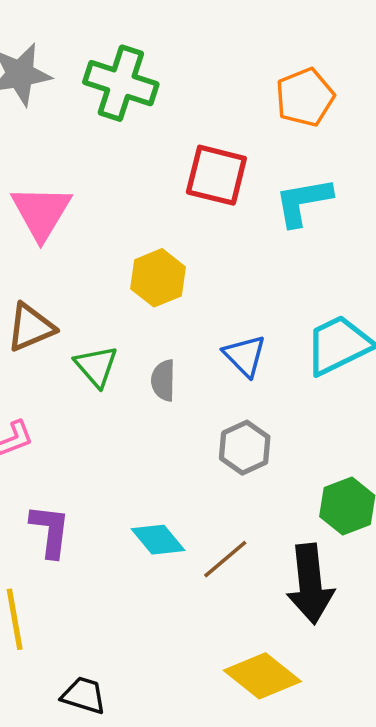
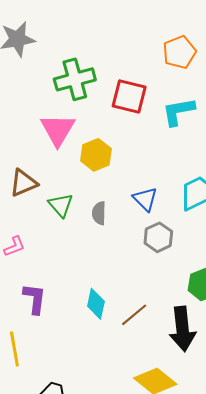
green cross: (121, 83) -> (75, 79), moved, turned -33
pink triangle: (41, 212) -> (58, 130), moved
gray hexagon: (245, 448) -> (158, 237), moved
cyan diamond: (158, 540) -> (96, 304), turned 52

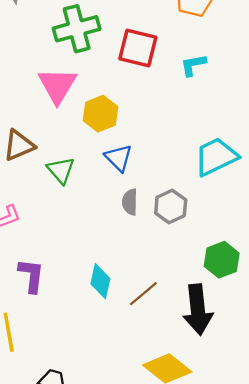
cyan L-shape: (178, 112) -> (193, 65), size x0.7
blue triangle: (145, 199) -> (119, 158), moved
gray semicircle: (99, 213) -> (130, 202), moved

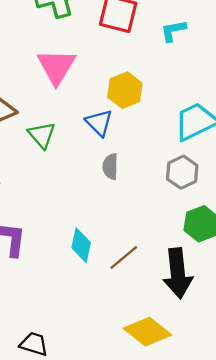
pink triangle: (57, 85) -> (56, 67), moved
yellow hexagon: (100, 114) -> (125, 90), moved
gray hexagon: (171, 207) -> (182, 172), moved

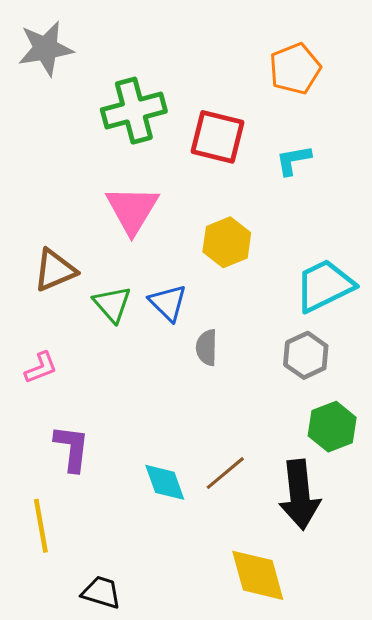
blue triangle: (99, 123) -> (168, 303), moved
cyan diamond: (81, 245) -> (165, 482), moved, turned -32
yellow diamond: (147, 332) -> (258, 575), turned 36

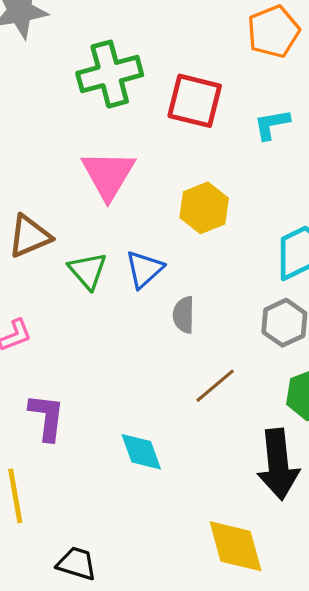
blue triangle: (168, 303) -> (144, 269), turned 33
brown line: (225, 473) -> (215, 386), moved

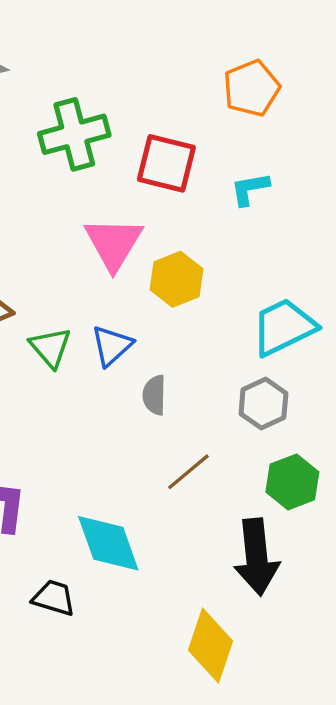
pink triangle: (108, 175) -> (113, 243), moved
cyan diamond: (141, 452) -> (108, 543), size x1.4
yellow diamond: (236, 546) -> (211, 646), turned 34
black trapezoid: (77, 563) -> (54, 598), moved

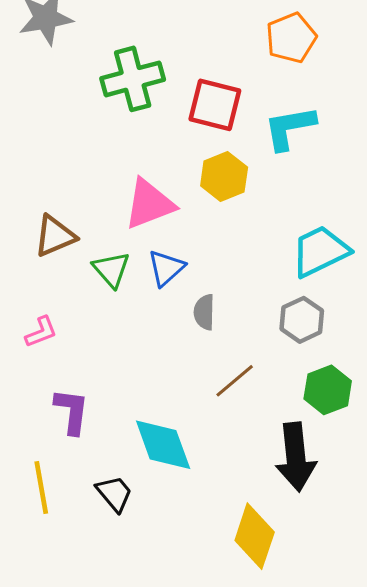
cyan L-shape: (250, 189) -> (290, 128), size x1.5
pink triangle: (113, 243) -> (149, 204), moved, turned 38
yellow hexagon: (177, 279) -> (224, 177), moved
black trapezoid: (54, 598) -> (114, 494), turned 33

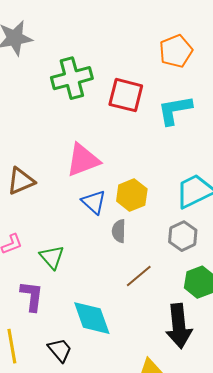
yellow hexagon: (224, 177) -> (132, 195), moved
blue triangle: (166, 268) -> (94, 202), turned -36
green triangle: (111, 269) -> (52, 257), moved

